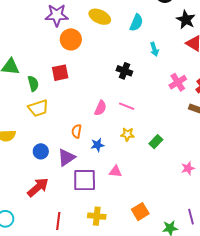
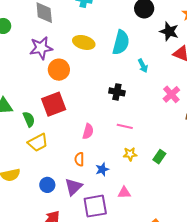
cyan semicircle: (136, 23) -> (121, 42), size x1.4
red square: (60, 73) -> (54, 104), size x1.4
pink semicircle: (100, 108) -> (88, 131), moved

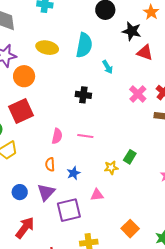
pink line: (125, 126) -> (85, 136), moved
yellow star: (130, 154) -> (111, 168), moved

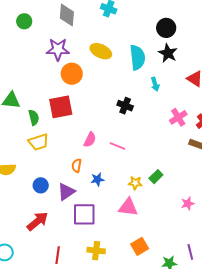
black star: (132, 31) -> (168, 53), moved
cyan semicircle: (84, 45) -> (137, 57), turned -30
pink triangle: (97, 195) -> (128, 207), moved, size x1.5

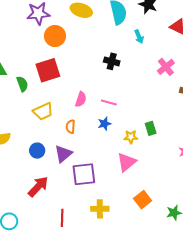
yellow trapezoid: (39, 142) -> (43, 111), moved
green rectangle: (156, 177) -> (151, 128), turned -56
blue star: (97, 179) -> (104, 124), moved
pink triangle: (128, 207) -> (127, 162), turned -40

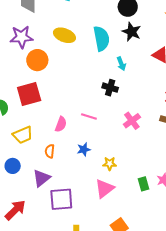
black cross: (112, 61) -> (110, 88), moved
pink cross: (166, 67) -> (132, 121), moved
pink line: (109, 103) -> (89, 116), moved
green rectangle: (151, 128) -> (143, 184), moved
blue circle: (37, 151) -> (13, 166), moved

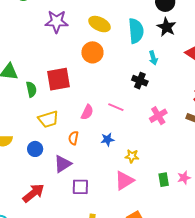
orange circle: (37, 60) -> (92, 52), moved
purple square: (61, 199) -> (80, 187), size x0.7

